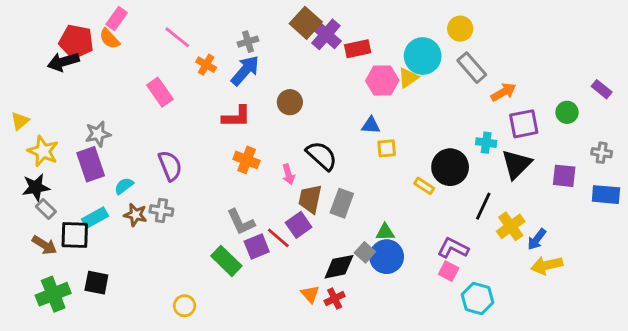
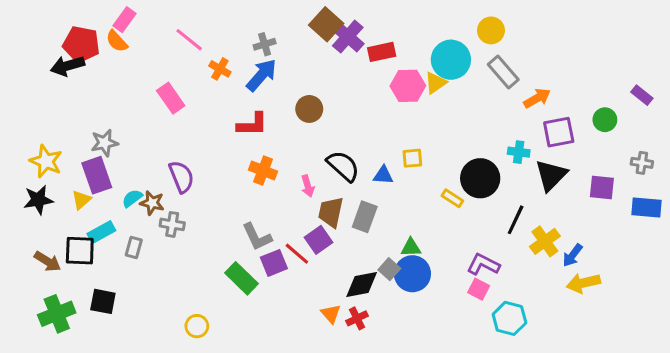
yellow triangle: (20, 121) -> (81, 200), moved
blue triangle: (371, 125) -> (383, 175), moved
gray rectangle: (46, 209) -> (134, 248), moved, turned 60
brown star: (135, 215) -> (152, 203), moved

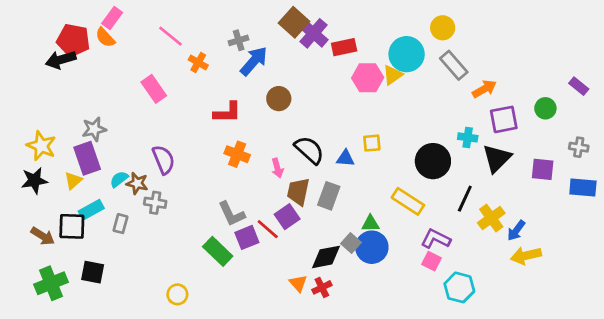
blue arrow: (262, 75) -> (254, 61), moved
yellow rectangle: (452, 198) -> (408, 201), moved, size x1.6

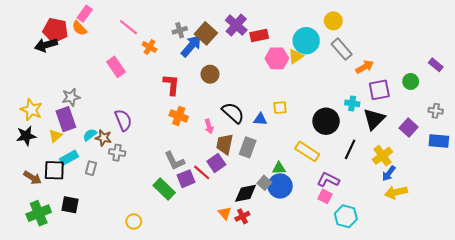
brown square: (294, 22) -> (206, 33), moved
red L-shape: (227, 112) -> (171, 85), turned -85
purple square: (543, 169) -> (409, 127), turned 36
yellow cross: (491, 218) -> (382, 156), moved

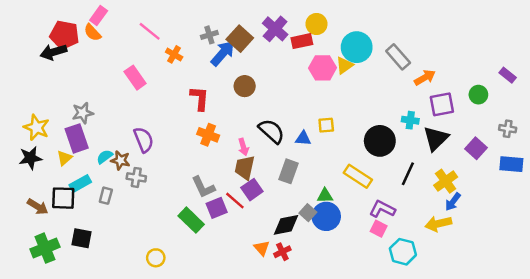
yellow circle: (333, 21) -> (316, 24), moved
brown trapezoid: (225, 144) -> (245, 168), moved
yellow arrow: (396, 192) -> (438, 224), moved

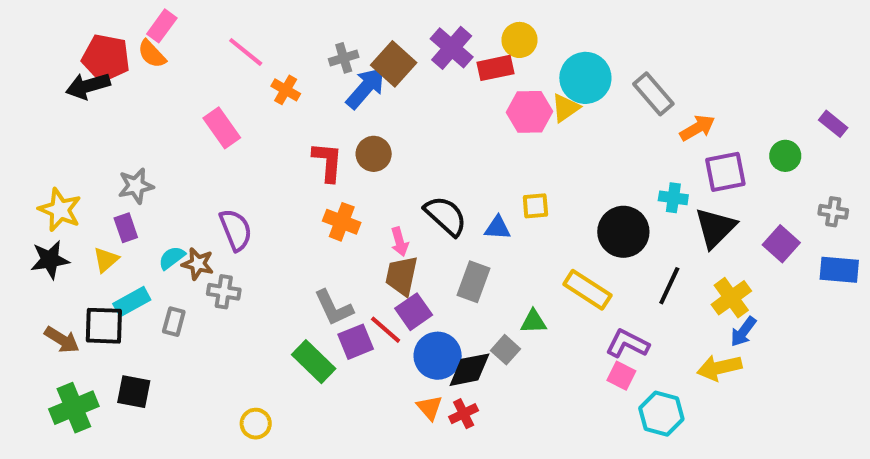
brown circle: (245, 86) -> (374, 154), moved
purple rectangle: (77, 138) -> (126, 228), size x0.6
blue circle: (326, 216) -> (438, 356), moved

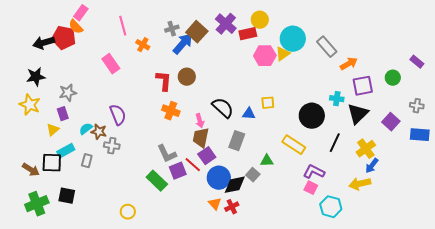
pink line: (246, 52) -> (123, 26), turned 36
red pentagon: (106, 58) -> (64, 38), moved
black star: (50, 260) -> (36, 77), moved

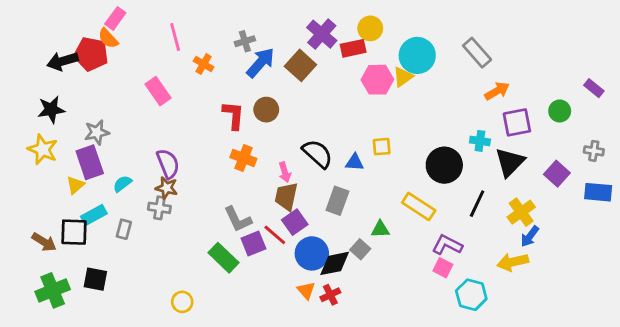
brown square: (197, 32) -> (300, 65), moved
gray rectangle: (327, 47) -> (477, 53), moved
purple rectangle: (63, 114) -> (90, 162), size x1.6
brown star: (99, 132) -> (167, 188), moved

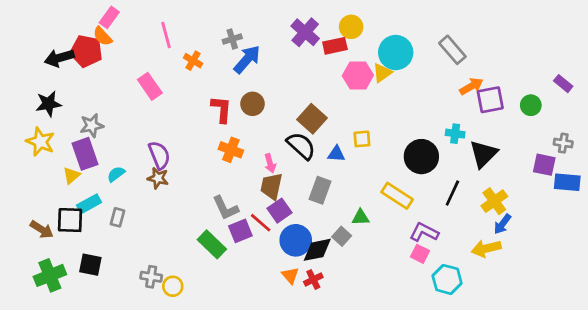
brown square: (300, 65) -> (312, 119), moved
purple square: (517, 122) -> (490, 100), moved
purple square: (557, 174) -> (544, 165), moved, turned -30
gray cross: (159, 208) -> (151, 277), moved

